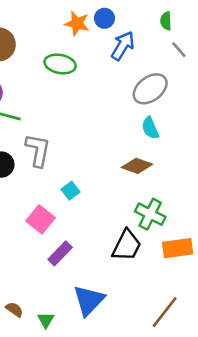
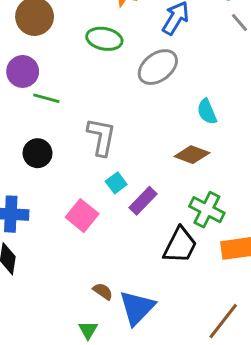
gray ellipse: (150, 89) -> (158, 67), moved
gray L-shape: (38, 150) -> (101, 137), moved
purple rectangle: (60, 253) -> (143, 201), moved
brown semicircle: (14, 309) -> (103, 291), moved

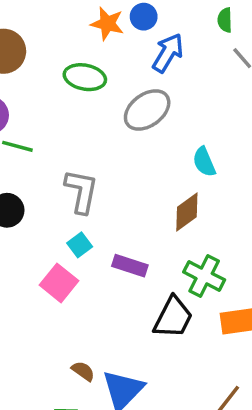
brown diamond: (192, 155) -> (187, 212), turned -56
cyan square: (116, 183) -> (80, 245), moved
purple rectangle: (143, 201) -> (130, 266), turned 64

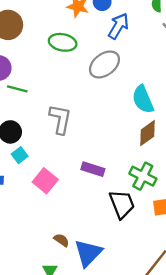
cyan semicircle: (204, 162) -> (143, 99), size x1.4
brown diamond: (187, 212) -> (148, 133), moved
cyan square: (80, 245) -> (20, 155), moved
black trapezoid: (173, 317) -> (122, 204), turned -48

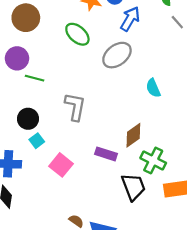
green ellipse: (63, 42) -> (77, 34), turned 30
cyan semicircle: (143, 99) -> (153, 88), size x0.7
brown diamond: (148, 133) -> (133, 135), moved

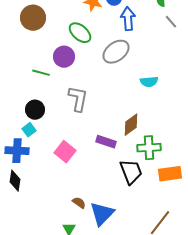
blue arrow: (130, 19) -> (128, 19), turned -35
purple circle: (17, 58) -> (64, 57), moved
cyan semicircle: (153, 88) -> (149, 82), turned -72
cyan square: (37, 141) -> (29, 130), moved
green cross: (153, 160) -> (149, 148), turned -30

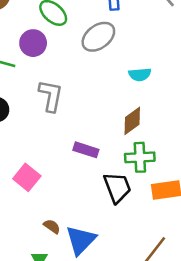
brown diamond: (131, 125) -> (132, 121), moved
pink square: (65, 152) -> (27, 177), moved

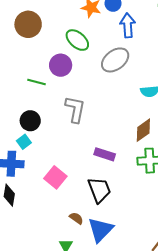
black trapezoid: (117, 187) -> (99, 190), moved

